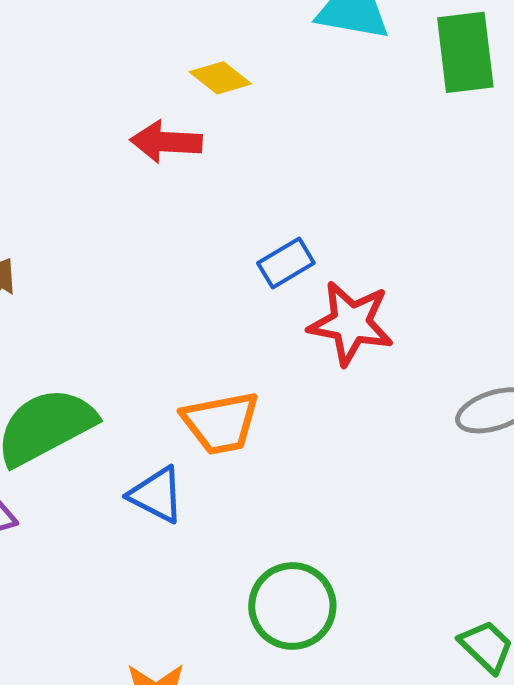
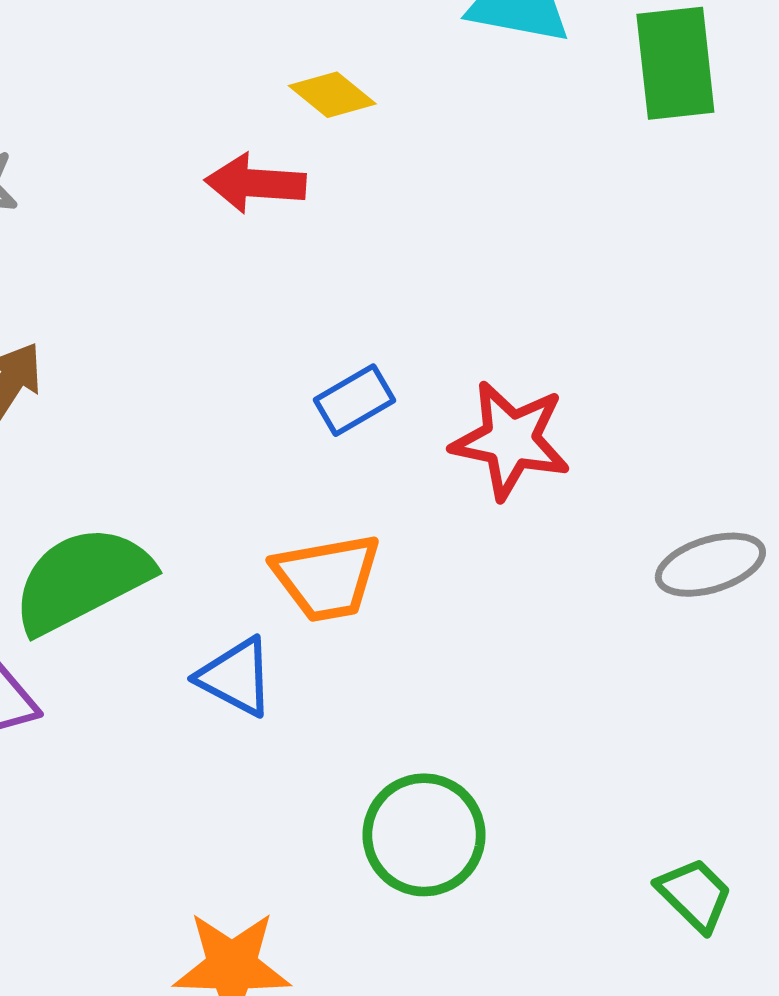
blue rectangle: (286, 263) -> (355, 400), moved

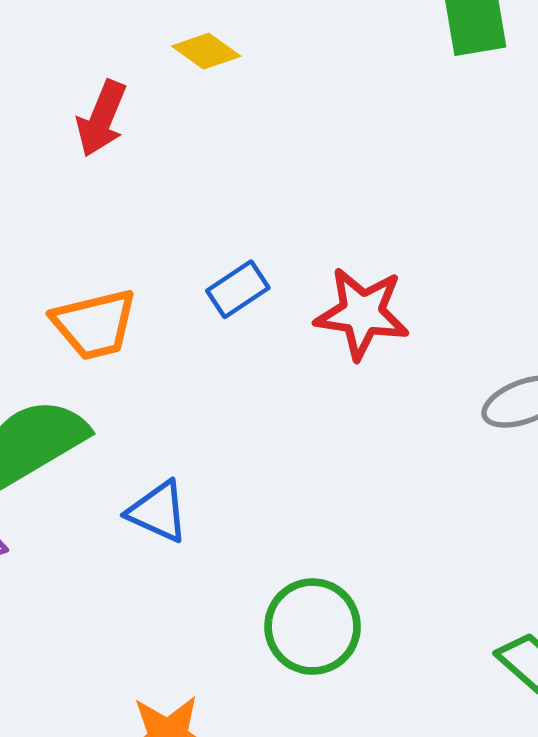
red arrow: (255, 183) -> (102, 119), moved, turned -68
orange trapezoid: (327, 577) -> (94, 324), moved

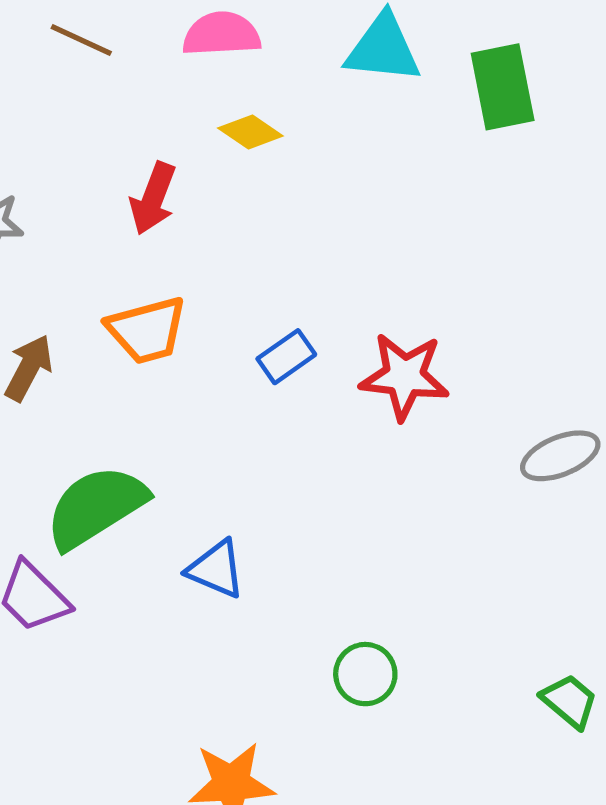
orange trapezoid: (94, 324) -> (147, 330), moved
green circle: (313, 627) -> (365, 674), size x0.7

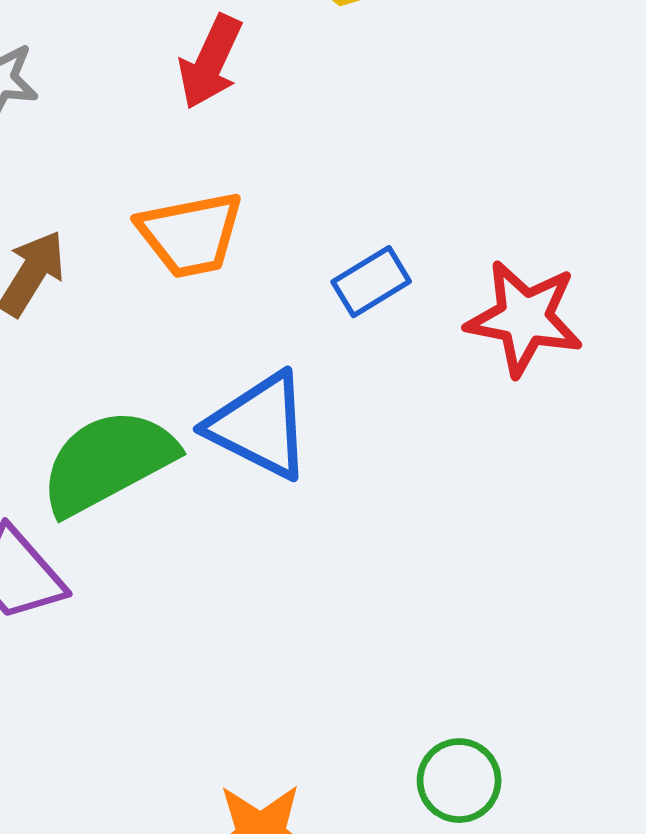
blue triangle: (216, 569) -> (259, 426), moved, size x1.4
green circle: (365, 674) -> (459, 781), moved

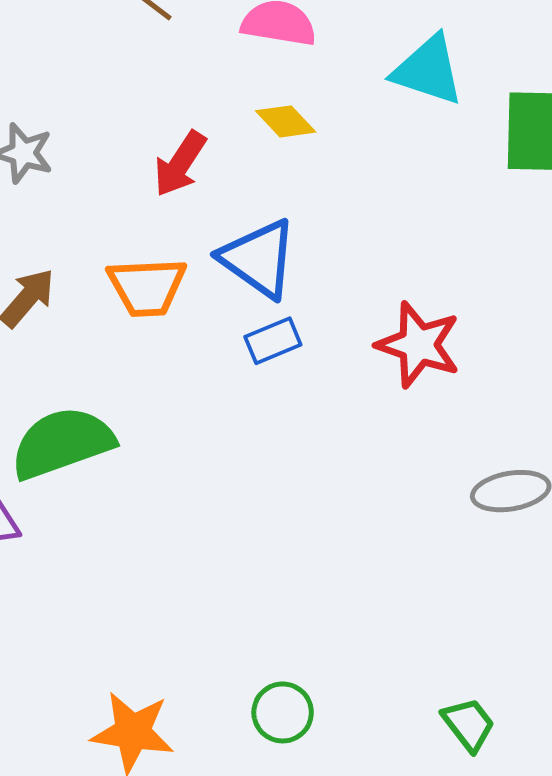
red star: (524, 318) -> (418, 345), moved
blue triangle: (259, 426) -> (259, 259), moved

